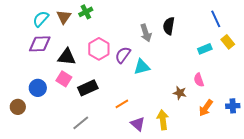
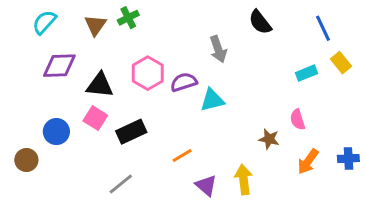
cyan semicircle: (41, 19) -> (44, 22), moved
black semicircle: (169, 26) -> (260, 22), moved, turned -48
purple semicircle: (123, 55) -> (184, 82), turned 36

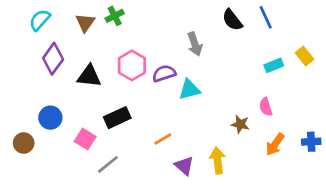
blue line: (323, 28) -> (266, 17), moved
purple diamond: (59, 66) -> (53, 59), turned -52
pink square: (95, 118) -> (85, 139), moved

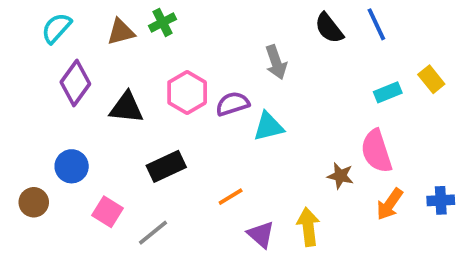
brown triangle: (85, 23) -> (121, 32), turned 40
pink semicircle: (266, 107) -> (376, 151), size x1.6
pink square: (85, 139) -> (108, 212), moved

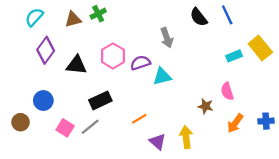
yellow rectangle: (431, 79) -> (260, 48), size x1.5
pink semicircle: (376, 151) -> (227, 91), size x0.7
gray line: (153, 233) -> (90, 127), moved

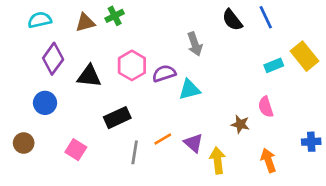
cyan semicircle: (34, 17) -> (40, 20), turned 36
blue circle: (43, 100) -> (45, 103), moved
orange arrow: (235, 123) -> (268, 160), moved, turned 126
gray line: (90, 127) -> (135, 152), moved, turned -42
purple triangle: (158, 142) -> (193, 143), moved

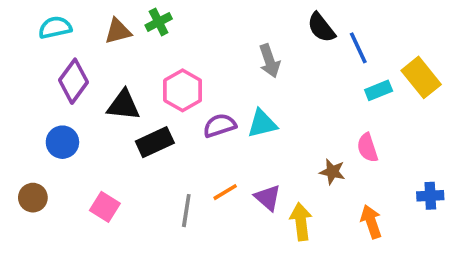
blue line: (266, 17) -> (358, 48), moved
purple semicircle: (164, 73) -> (220, 126), moved
black rectangle: (117, 118) -> (155, 142), moved

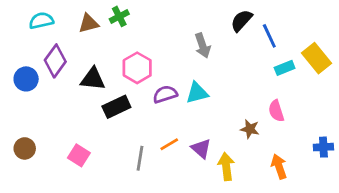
black semicircle: (321, 28) -> (241, 21), turned 80
blue circle: (62, 142) -> (26, 79), moved

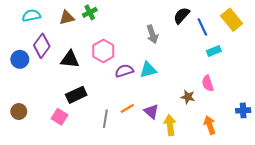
yellow rectangle: (317, 58) -> (232, 20), moved
black rectangle: (116, 107) -> (76, 95), moved

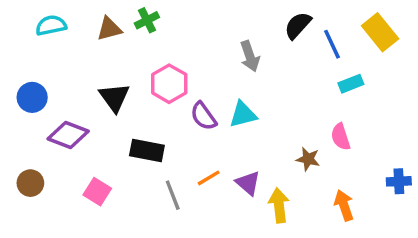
purple diamond: (42, 46) -> (68, 135), moved, turned 75
black triangle: (70, 59) -> (114, 97), turned 48
purple semicircle: (124, 71) -> (203, 116), turned -108
black rectangle: (76, 95) -> (147, 150), moved, turned 36
gray line: (105, 119) -> (173, 195), turned -30

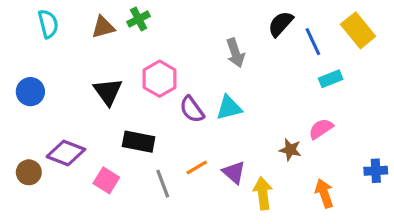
cyan semicircle: (51, 25) -> (48, 24), turned 88
purple diamond: (68, 135) -> (66, 153), moved
pink semicircle: (341, 137) -> (321, 129), turned 75
pink square: (97, 192) -> (106, 180), moved

